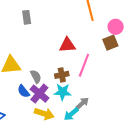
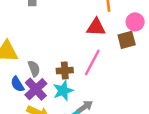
red triangle: (67, 45) -> (96, 27), moved
cyan star: (63, 92) -> (63, 91), turned -30

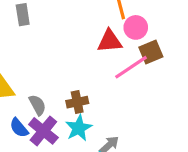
pink circle: (135, 22) -> (136, 27), moved
pink line: (92, 62) -> (131, 67), moved, turned 36

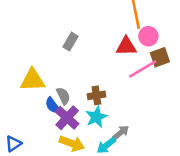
gray rectangle: (23, 15) -> (70, 42), moved, turned 36
blue semicircle: (19, 128) -> (53, 105), moved

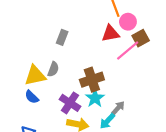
brown cross: (96, 95) -> (92, 80), size x1.5
gray semicircle: (63, 96) -> (53, 69), moved, turned 56
blue semicircle: (53, 105) -> (32, 97), moved

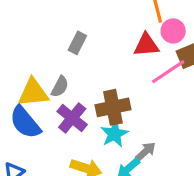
blue semicircle: (32, 97) -> (25, 122), size x1.6
purple cross: (70, 103) -> (72, 118), moved

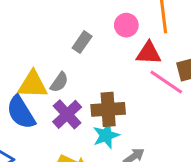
pink circle: (173, 31) -> (126, 25), moved
pink line: (168, 72) -> (166, 82), turned 60

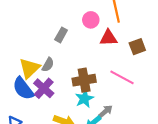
pink line: (166, 82) -> (122, 77), moved
yellow triangle: (33, 85) -> (29, 68), turned -40
purple cross: (67, 114) -> (44, 88), moved

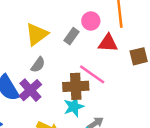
gray rectangle: (61, 35) -> (72, 36), moved
yellow triangle: (29, 68) -> (37, 34), moved
pink line: (122, 77) -> (92, 74), moved

